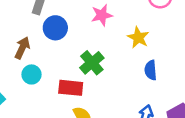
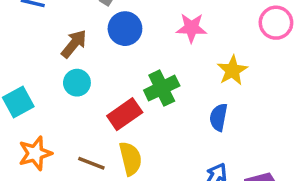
blue semicircle: (151, 70) -> (219, 117), moved
red rectangle: (71, 88) -> (125, 114), turned -55

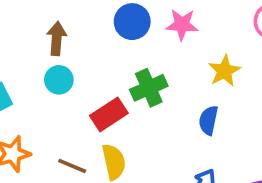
blue circle: (125, 29) -> (132, 22), moved
brown arrow: (74, 44) -> (57, 38), turned -36

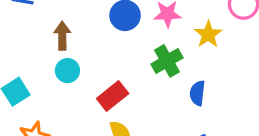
yellow star: (224, 71) -> (208, 34), moved
green cross: (149, 88) -> (167, 61), moved

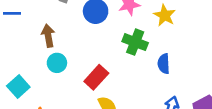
green cross: (167, 61) -> (135, 42), turned -30

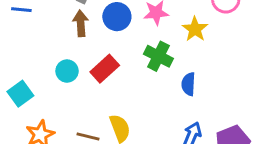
brown arrow: (48, 36) -> (81, 23), moved
red rectangle: (96, 77) -> (105, 69), moved

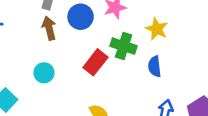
yellow star: (195, 29) -> (157, 29), moved
red rectangle: (105, 69) -> (95, 62), moved

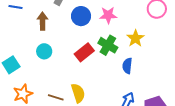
brown arrow: (49, 28) -> (43, 21), moved

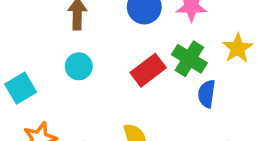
blue semicircle: (127, 66) -> (207, 94), moved

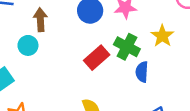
cyan circle: (79, 66) -> (28, 45), moved

